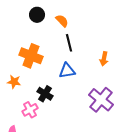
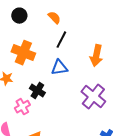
black circle: (37, 15) -> (19, 16), moved
black line: (69, 43) -> (61, 40), turned 42
orange arrow: (104, 59) -> (96, 56), size x1.5

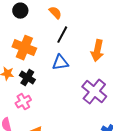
black cross: (37, 91) -> (27, 78), moved

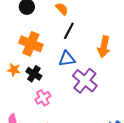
purple cross: (94, 92) -> (85, 81), moved
pink cross: (23, 102) -> (43, 98), moved

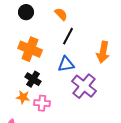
orange star: (14, 70) -> (23, 97), moved
pink cross: (43, 98) -> (42, 103), turned 35

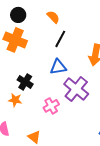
orange cross: (30, 49) -> (15, 40), moved
pink cross: (42, 103) -> (51, 106), moved, turned -35

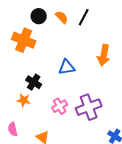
black circle: (18, 15) -> (39, 16), moved
black line: (60, 39) -> (84, 17), moved
purple cross: (76, 89) -> (89, 107), moved, turned 30

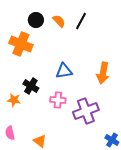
orange arrow: (104, 55) -> (103, 73), moved
orange star: (24, 100) -> (14, 100), moved
pink cross: (60, 106) -> (58, 100), moved, turned 35

